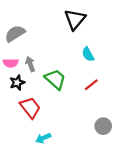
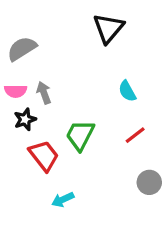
cyan semicircle: (88, 54) -> (127, 91), moved
green trapezoid: (55, 79) -> (80, 135), moved, turned -105
red line: (91, 85) -> (135, 135), moved

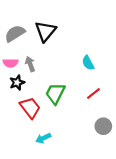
black triangle: (108, 28) -> (45, 31), moved

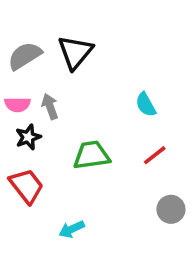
green trapezoid: (55, 93) -> (91, 155), turned 55
red trapezoid: (30, 108) -> (26, 186), moved

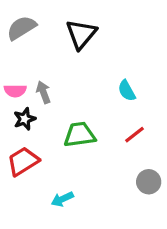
black triangle: (75, 52) -> (81, 34), moved
gray semicircle: (25, 56) -> (21, 28), moved
red trapezoid: (26, 186) -> (23, 161), turned -84

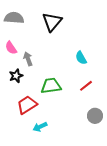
gray semicircle: (21, 28) -> (14, 18), turned 36
pink semicircle: (15, 91) -> (11, 48), moved, turned 56
red trapezoid: (23, 161) -> (27, 105), moved

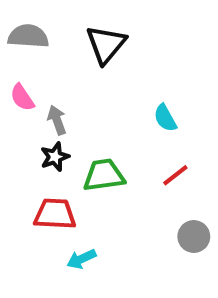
black star: (16, 76) -> (55, 157), moved
red trapezoid: (27, 105) -> (55, 214), turned 35

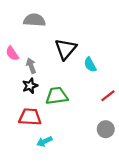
gray semicircle: (28, 36) -> (34, 20), moved
black triangle: (106, 44) -> (66, 49), moved
red line: (175, 175) -> (108, 96), moved

